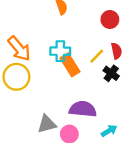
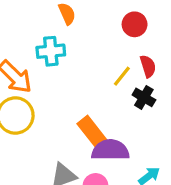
cyan cross: (60, 51) -> (51, 51), moved
orange rectangle: (70, 65) -> (92, 132), moved

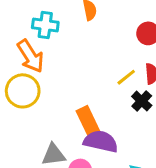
cyan cross: (51, 51) -> (45, 25), moved

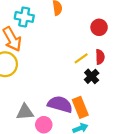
orange rectangle: (88, 121) -> (80, 107), moved

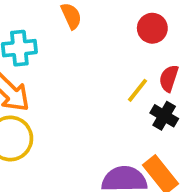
red semicircle: (100, 57) -> (169, 78), turned -144

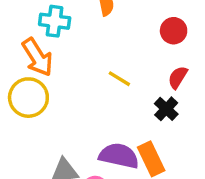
yellow line: (137, 90) -> (119, 79), moved, turned 70

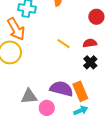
red semicircle: (178, 77) -> (90, 43), moved, turned 48

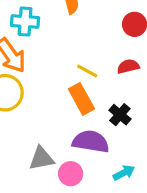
black cross: (90, 62) -> (120, 115), moved
orange rectangle: (80, 91) -> (81, 99), moved

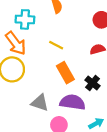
yellow line: (87, 71) -> (56, 45), moved
gray triangle: (41, 158) -> (40, 103), moved, turned 30

